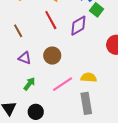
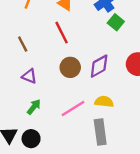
purple diamond: (78, 26) -> (99, 66), moved
brown circle: (52, 56) -> (70, 67), moved
black circle: (36, 112) -> (31, 139), moved

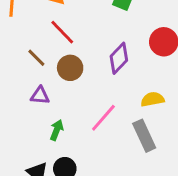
brown line: (23, 44) -> (36, 58), moved
brown circle: (70, 67) -> (70, 68), moved
yellow semicircle: (104, 102) -> (152, 99), moved

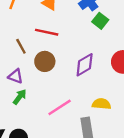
red line: (62, 32) -> (47, 32), turned -50
green arrow: (57, 130) -> (20, 97), moved

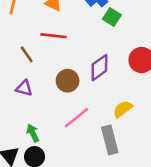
brown circle: (45, 61) -> (68, 81), moved
green arrow: (20, 97) -> (33, 133), moved, turned -56
yellow semicircle: (101, 104) -> (123, 109), turned -36

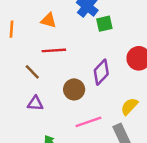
green square: (112, 17) -> (104, 24), turned -35
pink line: (77, 118) -> (88, 122), turned 30

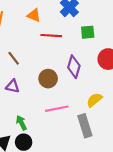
green square: (104, 24) -> (88, 32), moved
red line: (54, 50) -> (51, 36), moved
purple diamond: (101, 72) -> (74, 67), turned -35

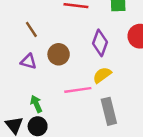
brown circle: (48, 79) -> (59, 54), moved
yellow semicircle: (94, 100) -> (102, 75), moved

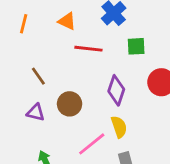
yellow semicircle: (102, 75) -> (119, 127), turned 108
pink line: (78, 90) -> (92, 144), turned -30

